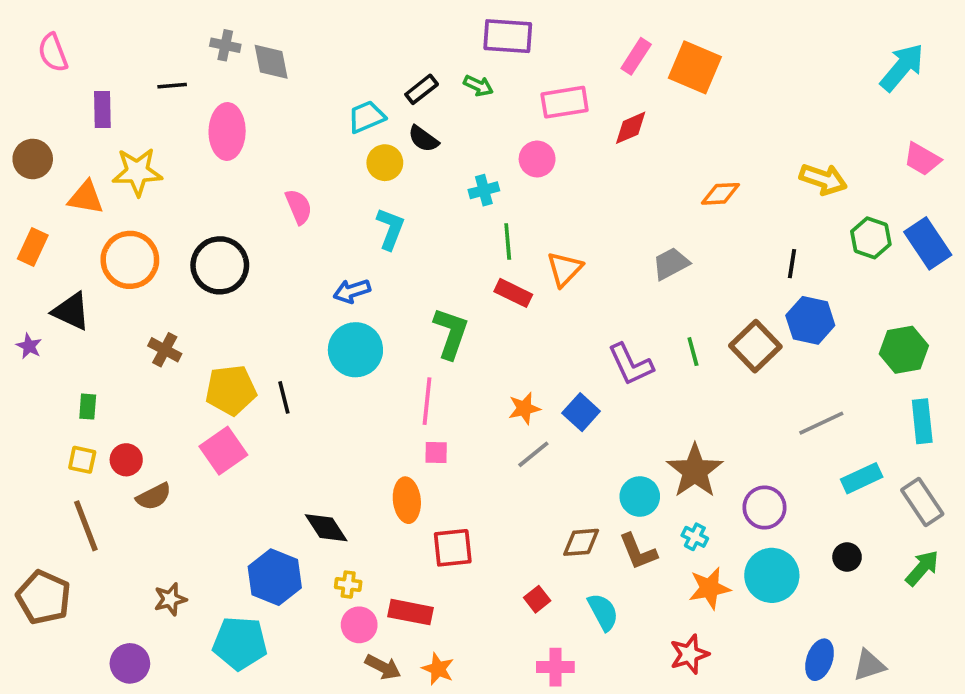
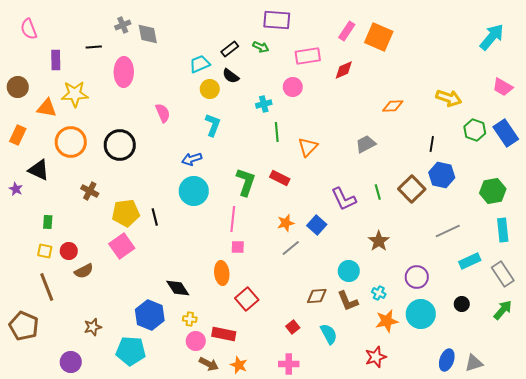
gray cross: (225, 45) -> (123, 25), turned -35
red rectangle: (513, 293) -> (280, 178), moved
brown star: (695, 471) -> (379, 241), moved, size x0.7
red square: (453, 548) -> (247, 299), turned -35
pink cross: (555, 667) -> (289, 364), moved

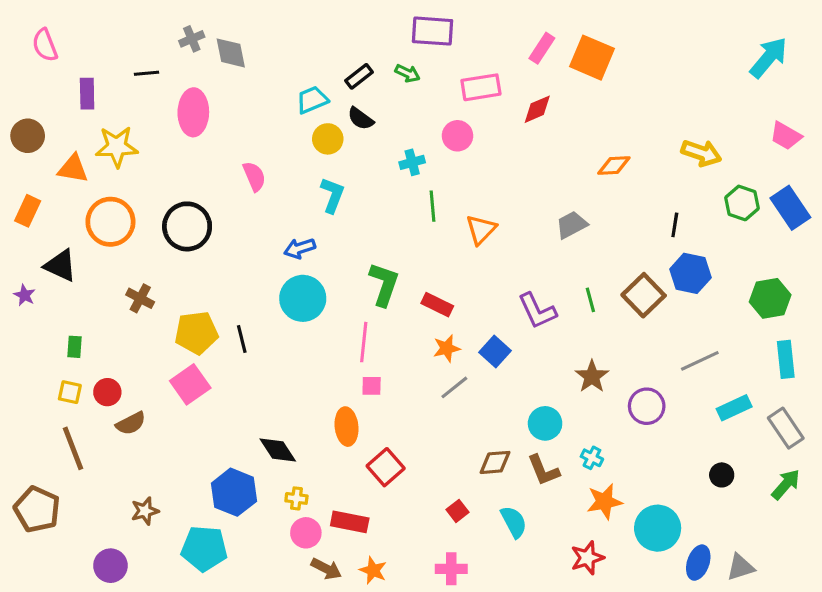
red rectangle: (280, 178) -> (437, 305), moved
purple circle: (417, 277) -> (647, 406), moved
cyan circle: (421, 314) -> (658, 528), moved

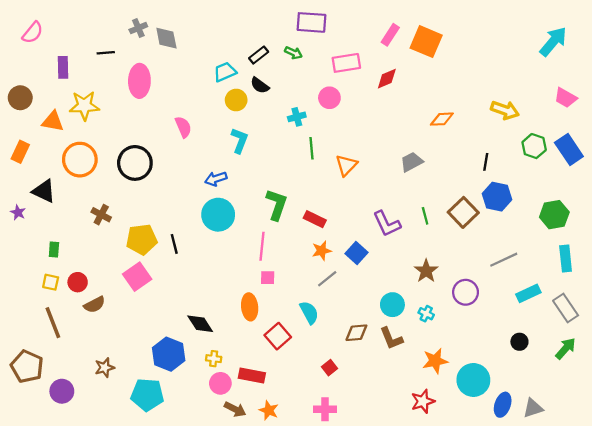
pink semicircle: (45, 45) -> (33, 33), turned -120
cyan cross: (592, 458) -> (426, 314), moved
cyan semicircle: (514, 522) -> (309, 313), moved
purple circle: (110, 566) -> (62, 391), moved

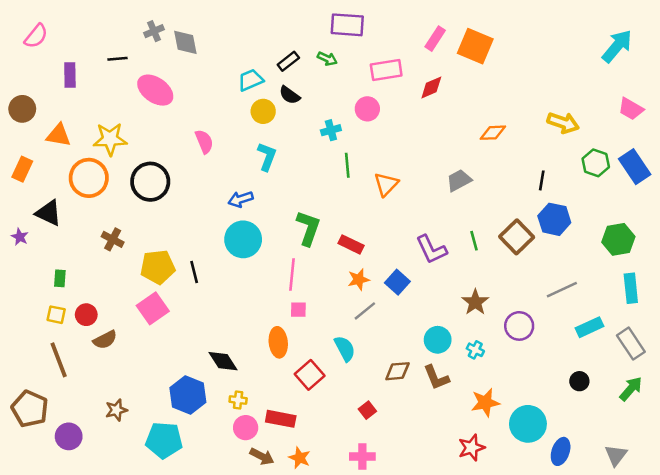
pink ellipse: (139, 81) -> (155, 90), turned -56
yellow star: (84, 106) -> (110, 139), moved
gray triangle: (533, 408) -> (616, 455), moved, turned -35

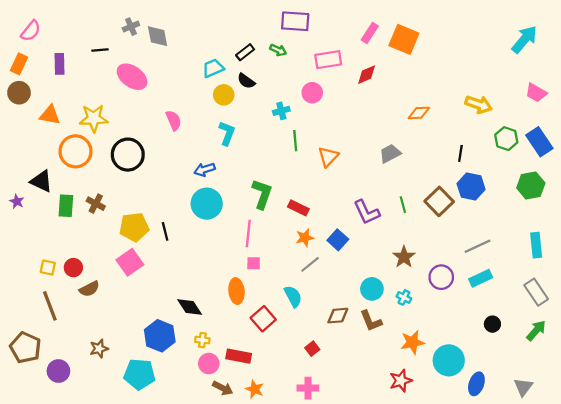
orange rectangle: (22, 169) -> (19, 64), moved
green hexagon: (618, 239) -> (531, 185), moved
green rectangle: (60, 278) -> (66, 206), moved, size x1.5
cyan rectangle: (589, 327) -> (481, 278), moved

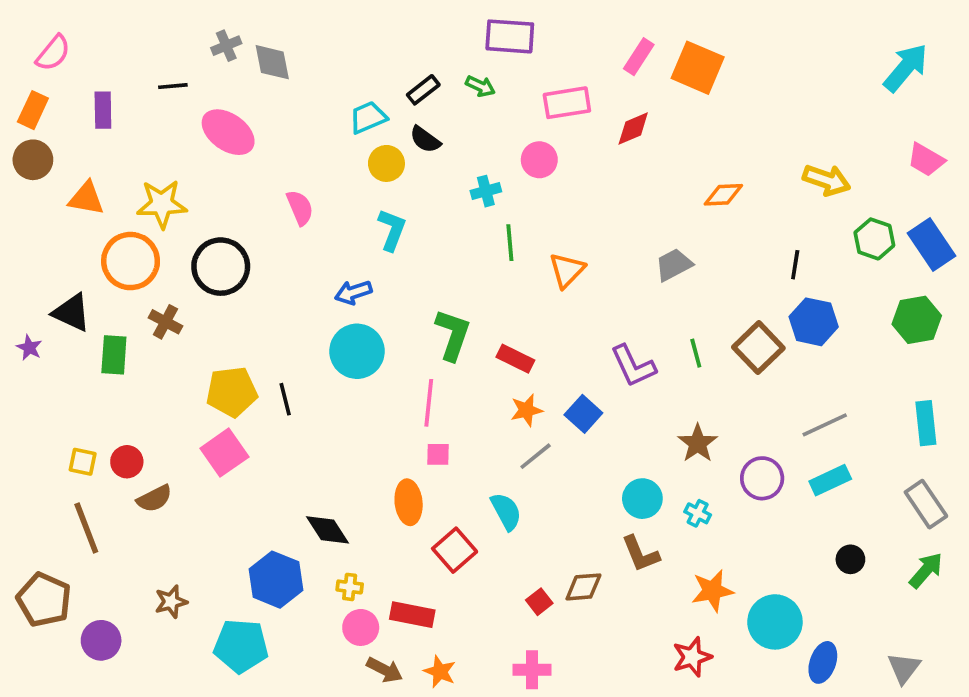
brown cross: (96, 204) -> (165, 322), moved
brown diamond: (338, 316) -> (583, 587), moved

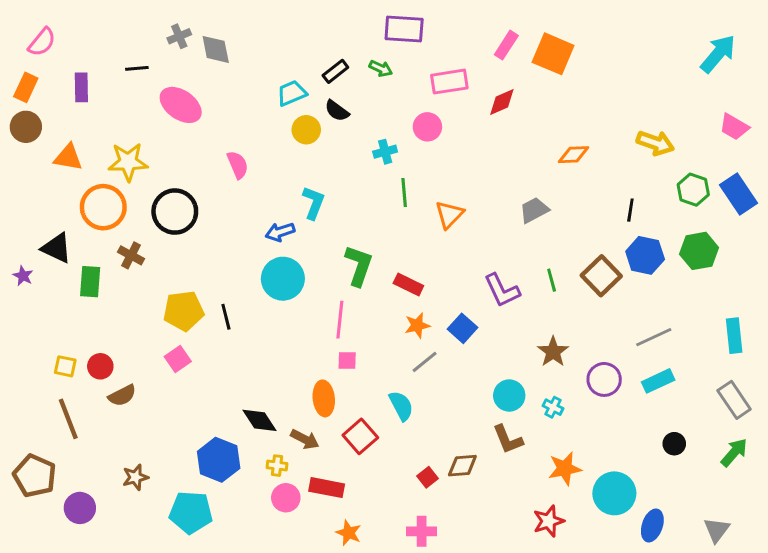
cyan L-shape: (392, 230) -> (314, 203), moved
green hexagon: (917, 320) -> (699, 251), moved
pink square: (224, 453) -> (178, 359), size x0.7
brown arrow: (385, 670) -> (305, 439), moved

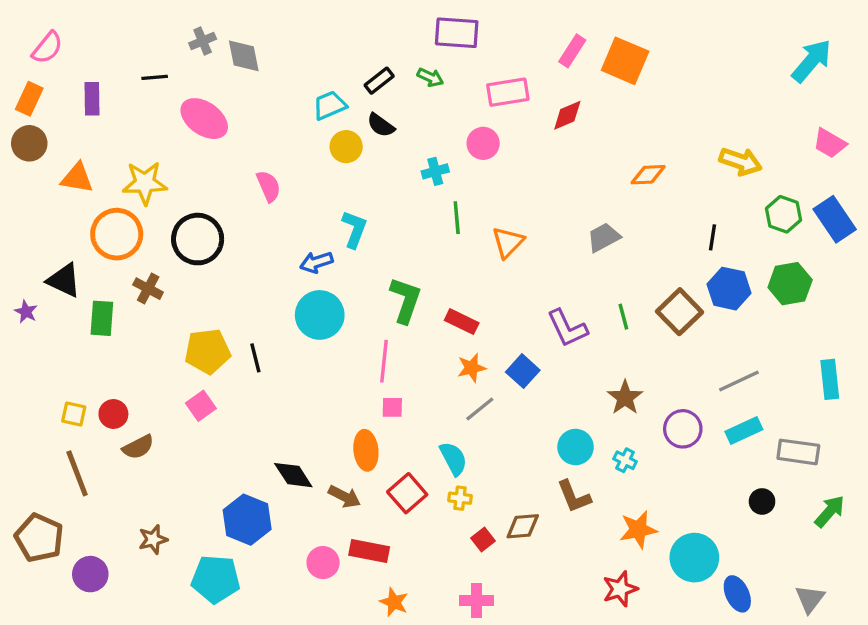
gray rectangle: (734, 400) -> (798, 452), moved, turned -48
yellow cross: (277, 466) -> (460, 498), moved
blue ellipse: (652, 525) -> (737, 594), turned -44

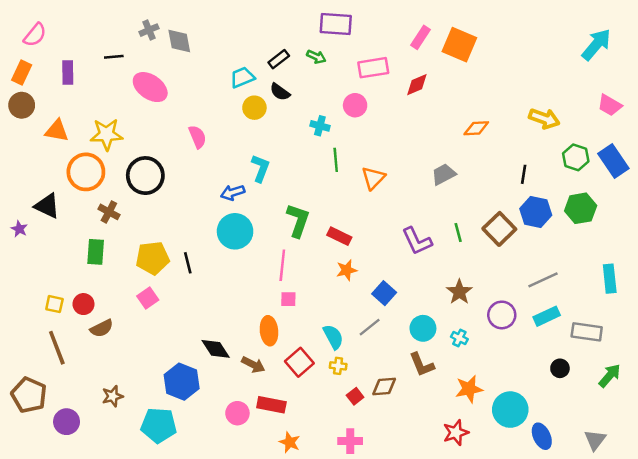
cyan cross: (435, 171) -> (320, 126), turned 30
green rectangle: (102, 318) -> (96, 252), moved
blue square: (523, 371) -> (384, 293), moved
gray line: (480, 409) -> (370, 327), moved

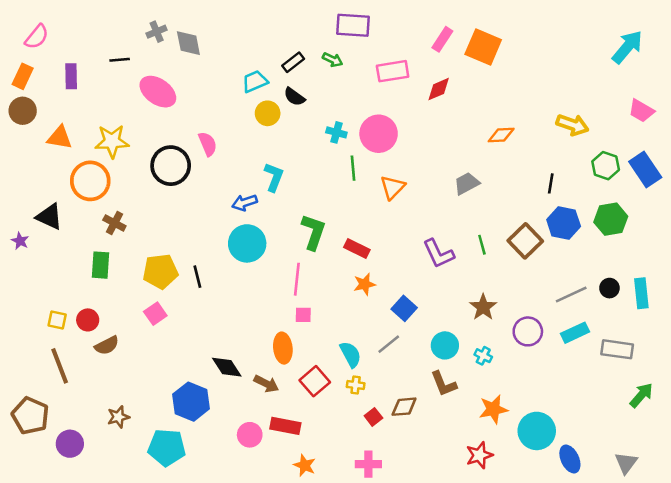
pink circle: (355, 105) -> (379, 134), moved, size x1.5
black circle: (145, 176) -> (171, 166), moved
black circle: (560, 368) -> (609, 288), moved

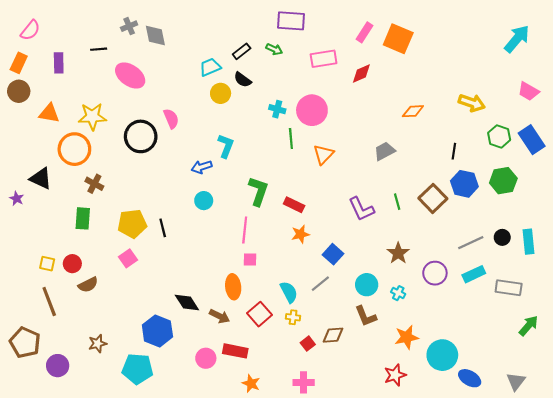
cyan circle: (247, 243) -> (204, 201), size x0.6
blue ellipse: (570, 459) -> (470, 378), turned -35

